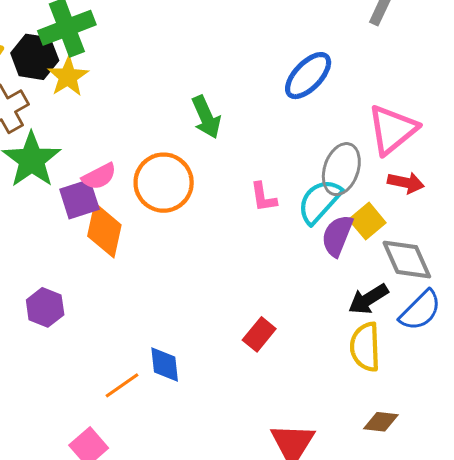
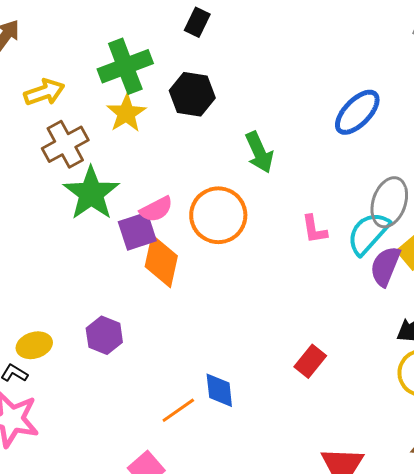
black hexagon: (35, 57) -> (192, 94), moved

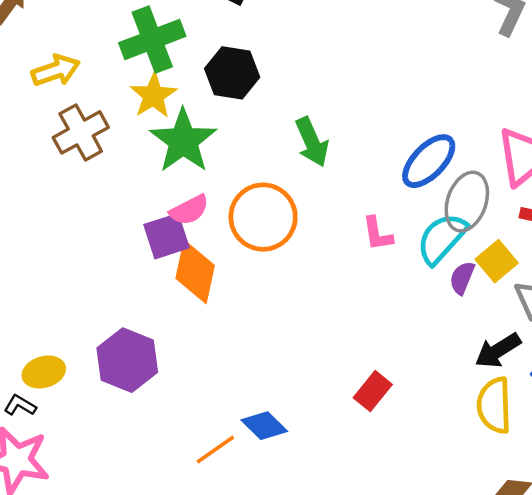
blue ellipse: (357, 112) -> (429, 161), moved
green star: (91, 193) -> (183, 141), moved
purple semicircle: (385, 266) -> (462, 278), size x0.7
purple hexagon: (104, 335) -> (127, 360), size x1.4
blue diamond: (219, 390) -> (264, 426), turned -39

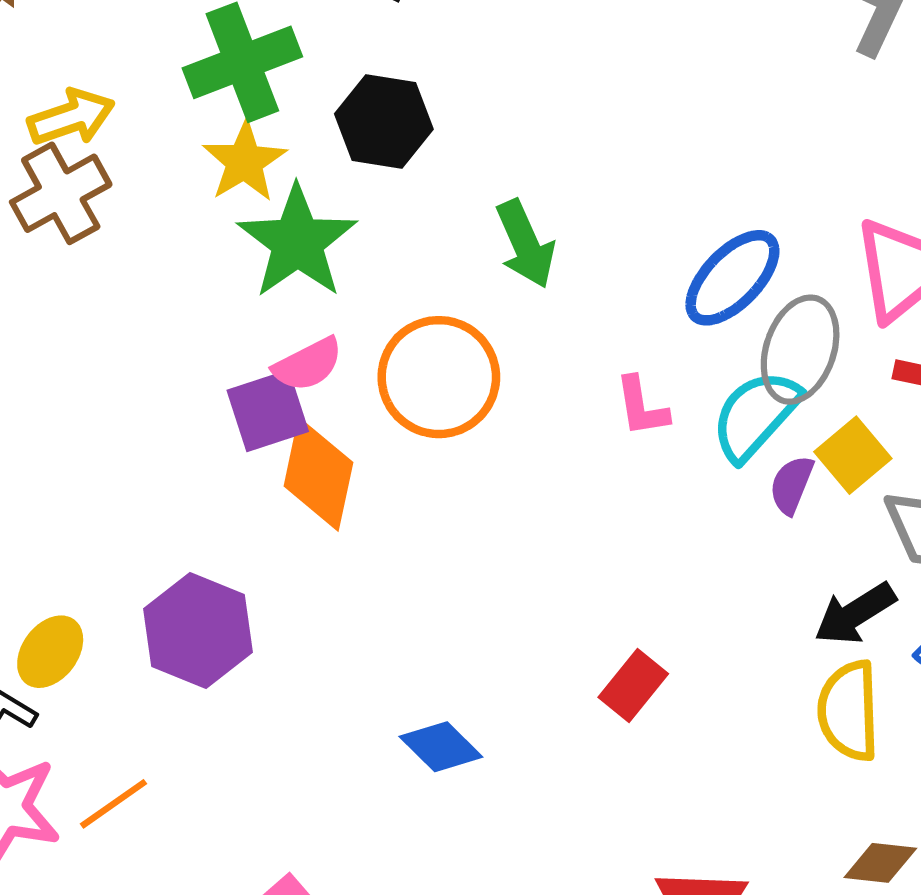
brown cross: (81, 132) -> (61, 193), moved
yellow ellipse: (44, 372) -> (50, 652), turned -36
orange line: (215, 449) -> (114, 804), moved

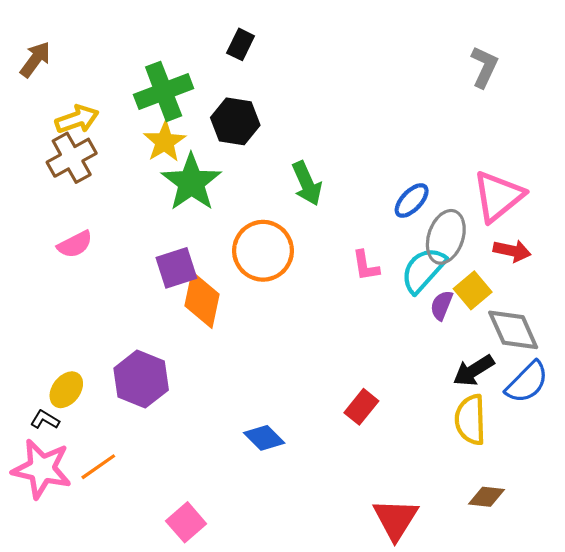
blue ellipse: (732, 278) -> (412, 201), size x0.7
pink semicircle: (308, 364) -> (75, 244), moved

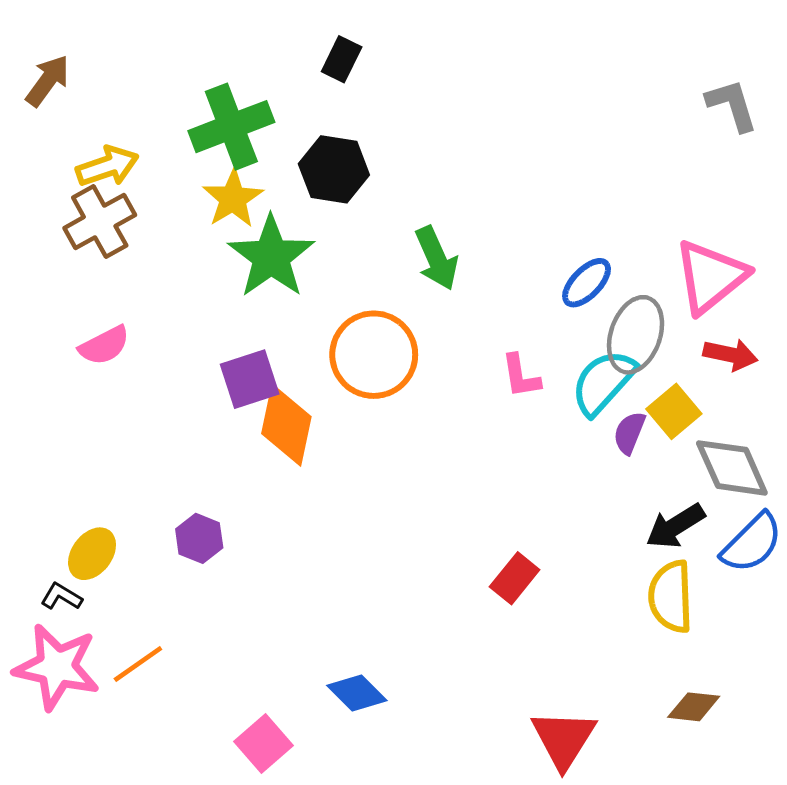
gray L-shape: (484, 67) -> (732, 105), moved, turned -42
purple hexagon: (141, 379) -> (199, 538), size x0.6
blue diamond: (264, 438) -> (357, 693), moved

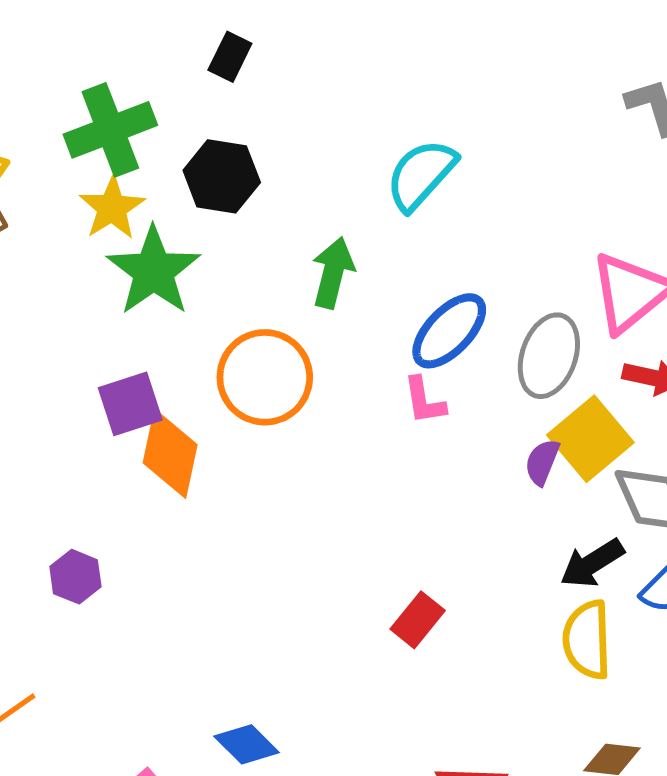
green arrow: (436, 258) -> (333, 273), turned -142
blue ellipse: (587, 283) -> (449, 331), moved, size x1.4
cyan semicircle: (603, 382) -> (421, 175), moved
yellow square: (674, 411) -> (590, 439), size x1.4

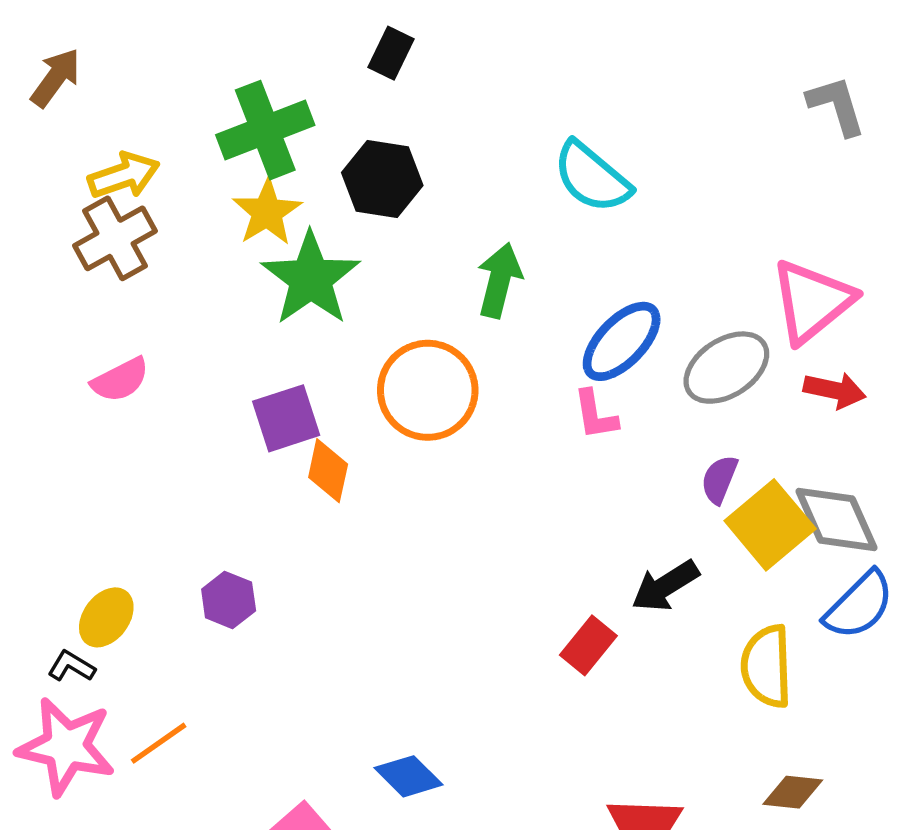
cyan semicircle: (421, 175) -> (592, 177), turned -92
gray ellipse: (549, 356) -> (726, 368), turned 38
yellow square: (590, 439) -> (770, 525), moved
orange diamond: (170, 454) -> (328, 471), size x0.7
black arrow: (592, 563) -> (665, 586), moved

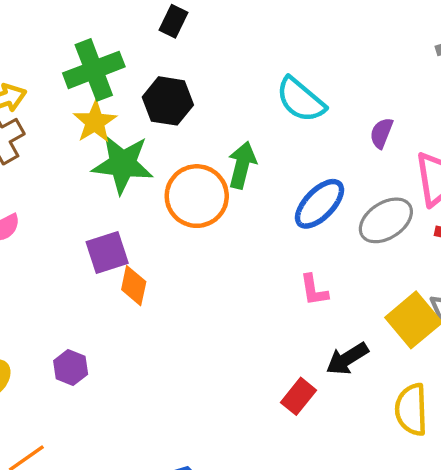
green star: (311, 279) -> (123, 164), turned -30
orange circle: (428, 390) -> (197, 196), moved
pink L-shape: (595, 415) -> (314, 290), moved
purple semicircle: (719, 479) -> (381, 133), moved

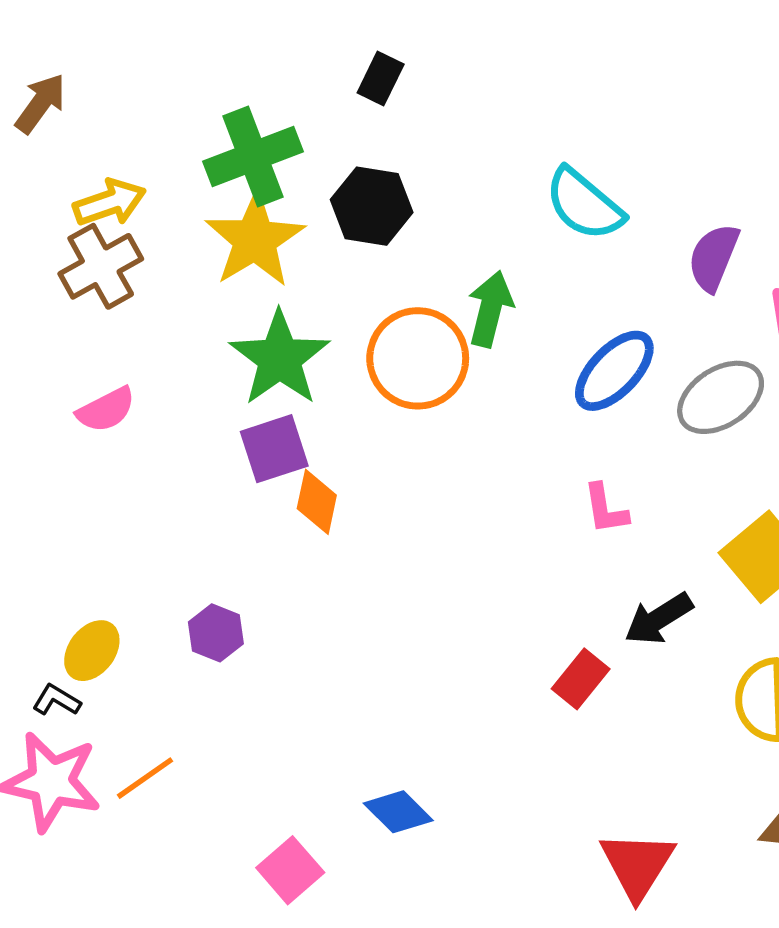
yellow star: (95, 122) -> (255, 240), size x1.4
purple semicircle: (381, 133) -> (713, 257), size x1.4
green star: (123, 164) -> (280, 358), moved, turned 30

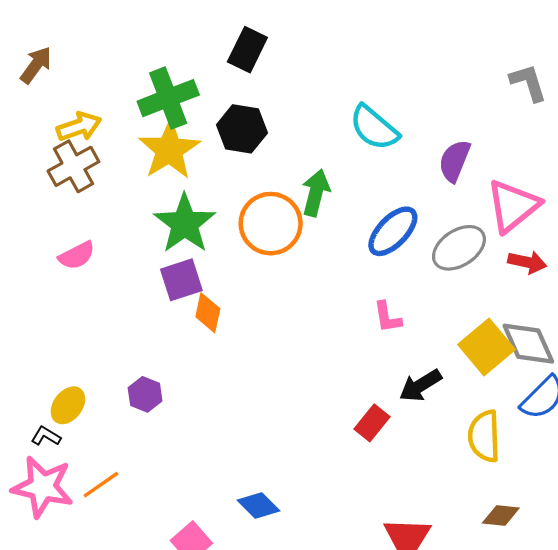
black rectangle: (381, 79) -> (247, 50), size x1.4

